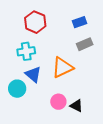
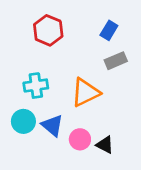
blue rectangle: (80, 22) -> (109, 30), turned -40
cyan cross: (26, 51) -> (36, 86), moved
blue triangle: (33, 74) -> (52, 126), moved

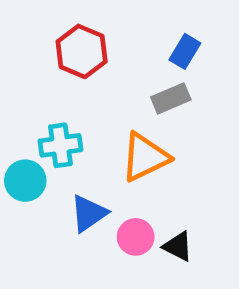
gray rectangle: (116, 61) -> (171, 98), moved
cyan circle: (23, 121) -> (25, 181), moved
blue triangle: (52, 126) -> (89, 213), turned 45

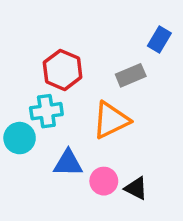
red hexagon: (82, 51) -> (63, 70), moved
blue rectangle: (185, 51) -> (159, 39), moved
blue triangle: (89, 213) -> (68, 163), turned 36

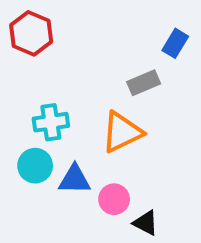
red hexagon: (63, 70) -> (31, 33), moved
cyan circle: (20, 138) -> (35, 166), moved
black triangle: (136, 188) -> (146, 223), moved

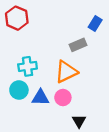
pink circle: (114, 199) -> (63, 98), moved
black triangle: (146, 223) -> (79, 121), turned 32

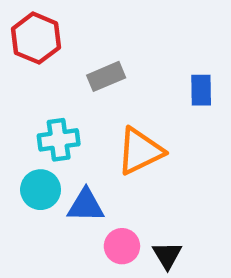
blue rectangle: (95, 23) -> (201, 90), moved, turned -32
gray rectangle: (78, 45) -> (106, 76), moved
pink circle: (63, 98) -> (122, 246), moved

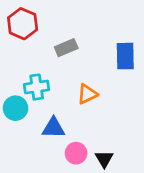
blue rectangle: (201, 90) -> (125, 56), size x1.4
orange triangle: (140, 151) -> (87, 94), size x0.7
cyan circle: (41, 190) -> (15, 108), moved

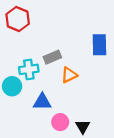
gray rectangle: (66, 48) -> (52, 57), moved

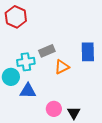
blue rectangle: (99, 45) -> (88, 52), moved
blue triangle: (42, 102) -> (28, 91), moved

